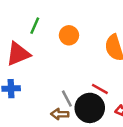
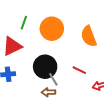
orange circle: (69, 35) -> (52, 29), size x1.5
black circle: (90, 108) -> (45, 67), moved

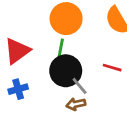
green line: (24, 23) -> (61, 48), moved

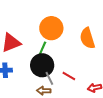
red line: (112, 68) -> (69, 76), moved

